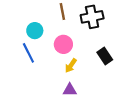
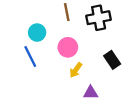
purple triangle: (70, 90) -> (91, 93), moved

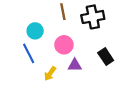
yellow arrow: (76, 70) -> (50, 74), moved
purple triangle: (91, 93) -> (75, 65), moved

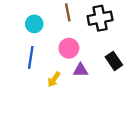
cyan circle: (35, 31) -> (34, 24), moved
blue line: (29, 53) -> (31, 57), turned 36

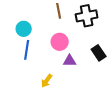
cyan circle: (34, 24) -> (24, 29), moved
yellow arrow: (54, 79) -> (47, 81), moved

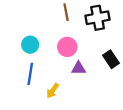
cyan circle: (24, 29) -> (30, 45), moved
blue line: (27, 50) -> (30, 74), moved

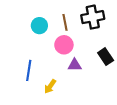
brown line: (66, 12) -> (65, 22), moved
cyan circle: (30, 45) -> (39, 26), moved

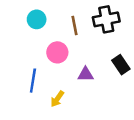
cyan circle: (39, 26) -> (37, 19), moved
pink circle: (64, 45) -> (57, 52), moved

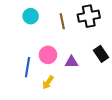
pink circle: (57, 52) -> (48, 55), moved

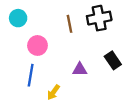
cyan circle: (31, 16) -> (18, 18), moved
pink circle: (48, 55) -> (37, 45), moved

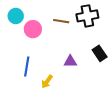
brown line: (69, 24) -> (61, 21), turned -70
pink circle: (37, 45) -> (33, 29), moved

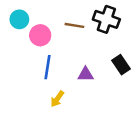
black cross: (87, 16) -> (106, 19), turned 30
blue line: (27, 66) -> (48, 67), moved

